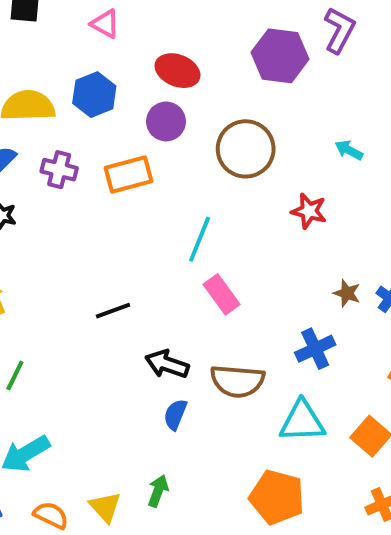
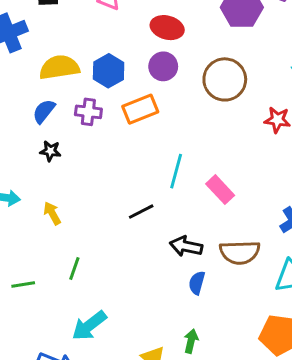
blue hexagon: (94, 95) -> (109, 71), moved
cyan line: (200, 239) -> (176, 171), moved

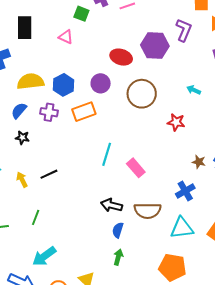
red ellipse: (167, 28) -> (121, 57), moved
black line: (141, 212) -> (49, 174), moved
green arrow: (191, 341) -> (118, 257), moved

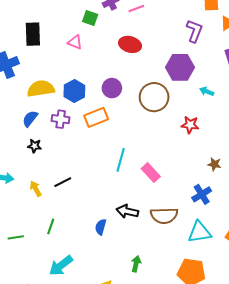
purple hexagon: (155, 46) -> (180, 67), moved
red ellipse: (121, 57) -> (130, 44), moved
blue semicircle: (118, 230) -> (101, 227), moved

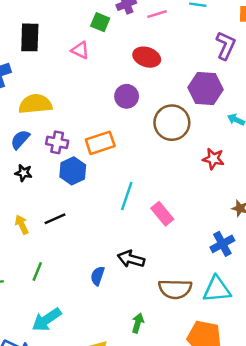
purple circle: (112, 88) -> (127, 96), moved
blue hexagon: (74, 91) -> (73, 171), moved
brown semicircle: (164, 216) -> (175, 289), moved

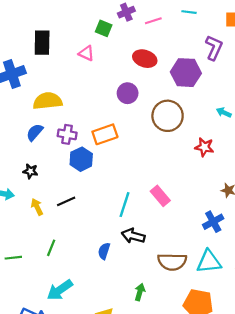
purple hexagon: (205, 89) -> (186, 73), moved
black star: (24, 173) -> (30, 171), moved
cyan line: (127, 196) -> (124, 205), moved

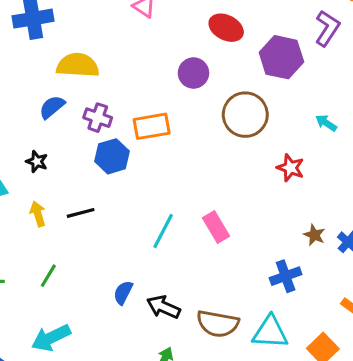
black arrow: (133, 236) -> (163, 307), moved

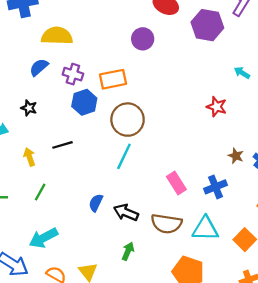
brown circle: (245, 115) -> (128, 120), moved
yellow arrow: (38, 214) -> (30, 157), moved
pink rectangle: (216, 227) -> (176, 183), moved

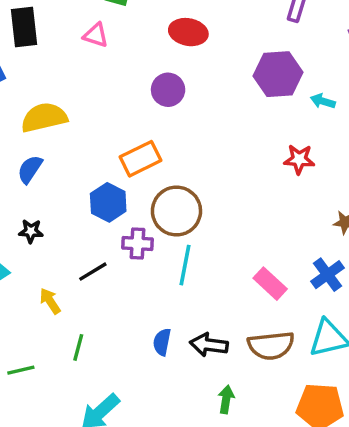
purple hexagon: (207, 25) -> (278, 74), moved
purple cross: (73, 74) -> (137, 243), moved

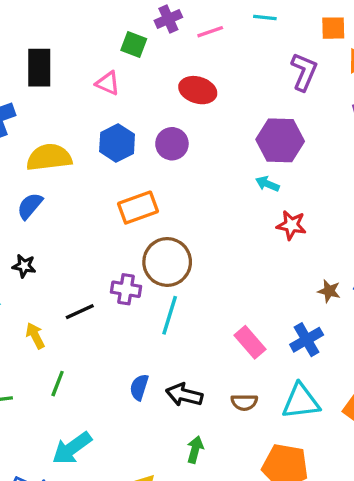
cyan arrow: (323, 101) -> (267, 184), moved
blue hexagon: (108, 202) -> (117, 143), moved
brown semicircle: (271, 345) -> (244, 402), size x0.6

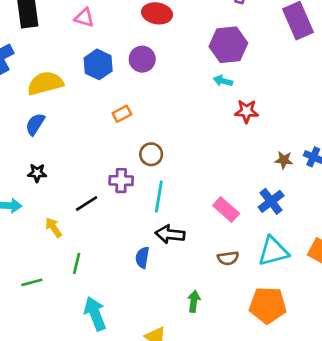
orange rectangle: (138, 208) -> (122, 114), size x0.6
brown circle: (167, 262) -> (151, 154), size x0.6
black arrow: (184, 395) -> (170, 234), moved
cyan arrow: (72, 448) -> (95, 314), turned 112

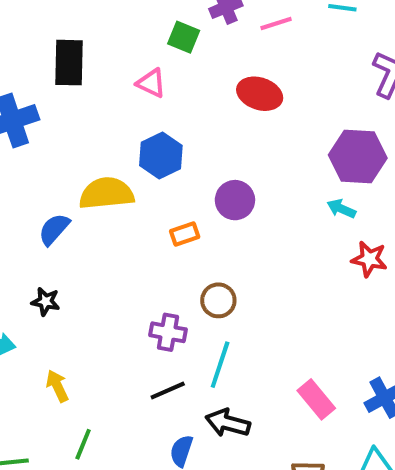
purple circle: (142, 59) -> (235, 200), moved
yellow semicircle: (45, 83) -> (106, 193), moved
black line: (87, 203) -> (168, 391), moved

